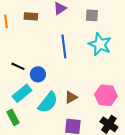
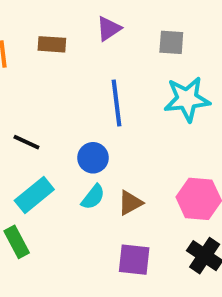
cyan star: (100, 44) -> (187, 99), turned -30
blue circle: (38, 74) -> (93, 158), moved
cyan semicircle: (48, 102) -> (93, 197), moved, size x0.6

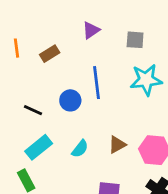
brown rectangle: (52, 44) -> (50, 54), moved, turned -36
blue circle: (93, 158) -> (70, 100), moved
brown triangle: (130, 203) -> (117, 145), moved

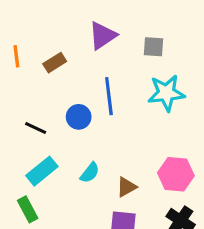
purple triangle: (91, 30) -> (103, 36), size x1.4
brown triangle: (117, 145) -> (126, 187), moved

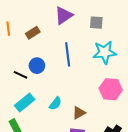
blue circle: (79, 117) -> (37, 66), moved
pink hexagon: (176, 174) -> (111, 89), moved

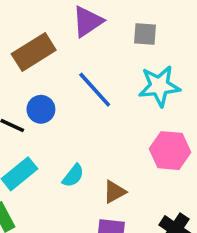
brown rectangle: (33, 33) -> (34, 52), size x1.6
blue line: (68, 54) -> (95, 90), turned -35

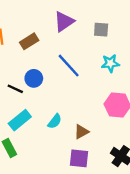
brown rectangle: (34, 52) -> (29, 41), size x0.7
cyan star: (159, 86) -> (110, 63), size x0.7

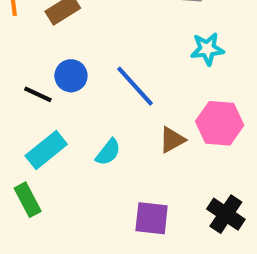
blue line: (69, 66) -> (135, 86), moved
brown triangle: (81, 132) -> (172, 140), moved

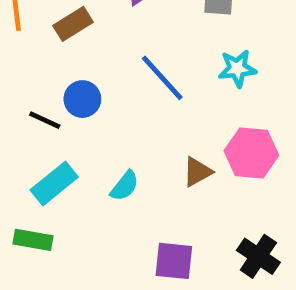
blue line: (135, 86) -> (162, 78), moved
green rectangle: (28, 200) -> (33, 240), turned -52

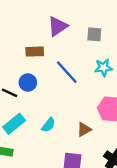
brown rectangle: (73, 24) -> (35, 52), moved, turned 30
brown triangle: (197, 172) -> (84, 129), moved

